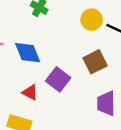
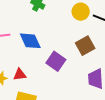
red triangle: (30, 92) -> (20, 75), moved, turned -32

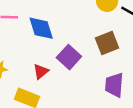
red triangle: (20, 75) -> (41, 71), moved, turned -40

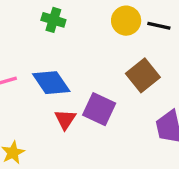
red triangle: (41, 71) -> (65, 119), moved

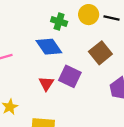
green cross: (53, 20) -> (59, 21), moved
blue diamond: (51, 83) -> (49, 47), moved

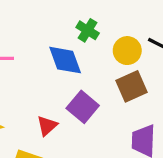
yellow circle: (89, 15) -> (127, 51), moved
red triangle: (46, 84) -> (47, 126), moved

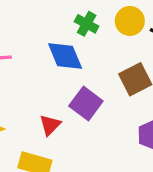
yellow circle: (127, 51) -> (130, 21), moved

